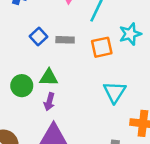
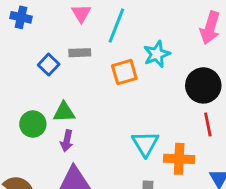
gray rectangle: (65, 40) -> (80, 53), moved
cyan triangle: (115, 92) -> (145, 144), moved

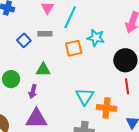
cyan star: (157, 54) -> (96, 38), turned 30
green triangle: (64, 112) -> (43, 70), moved

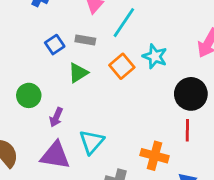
orange square: (74, 48) -> (122, 66), turned -36
green triangle: (43, 70) -> (78, 73), moved, turned -42
cyan triangle: (85, 96) -> (92, 142), moved

